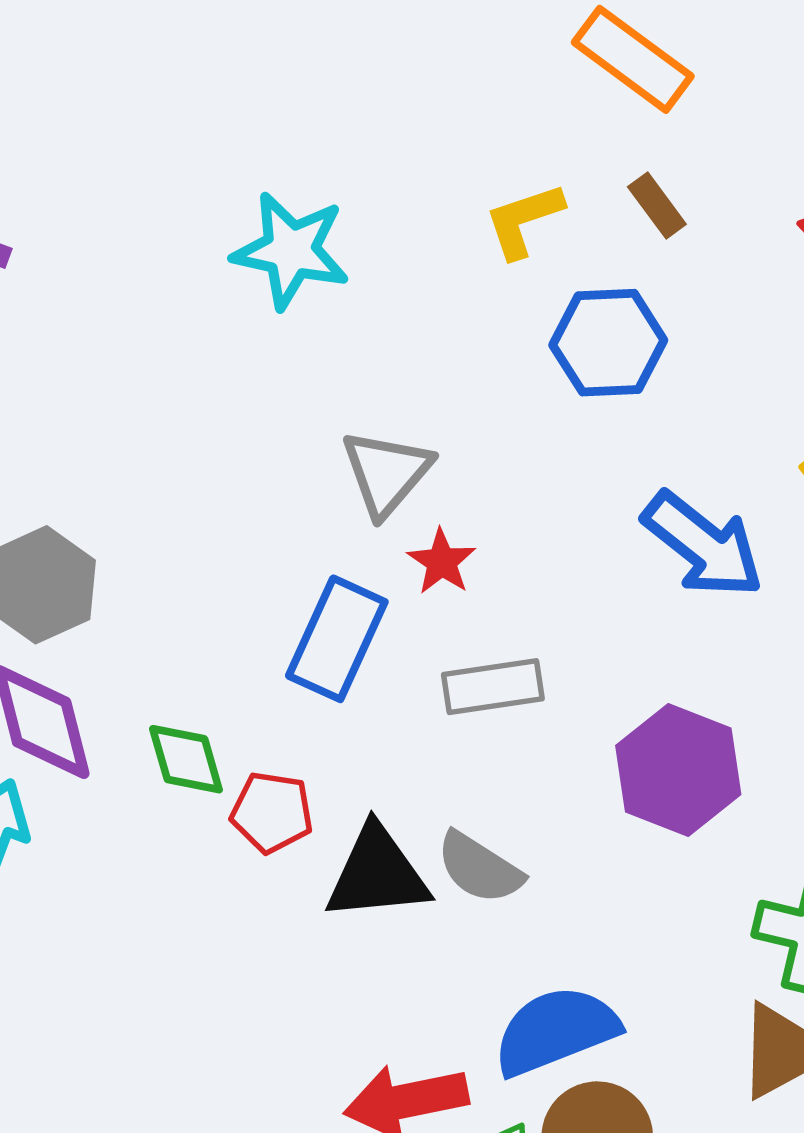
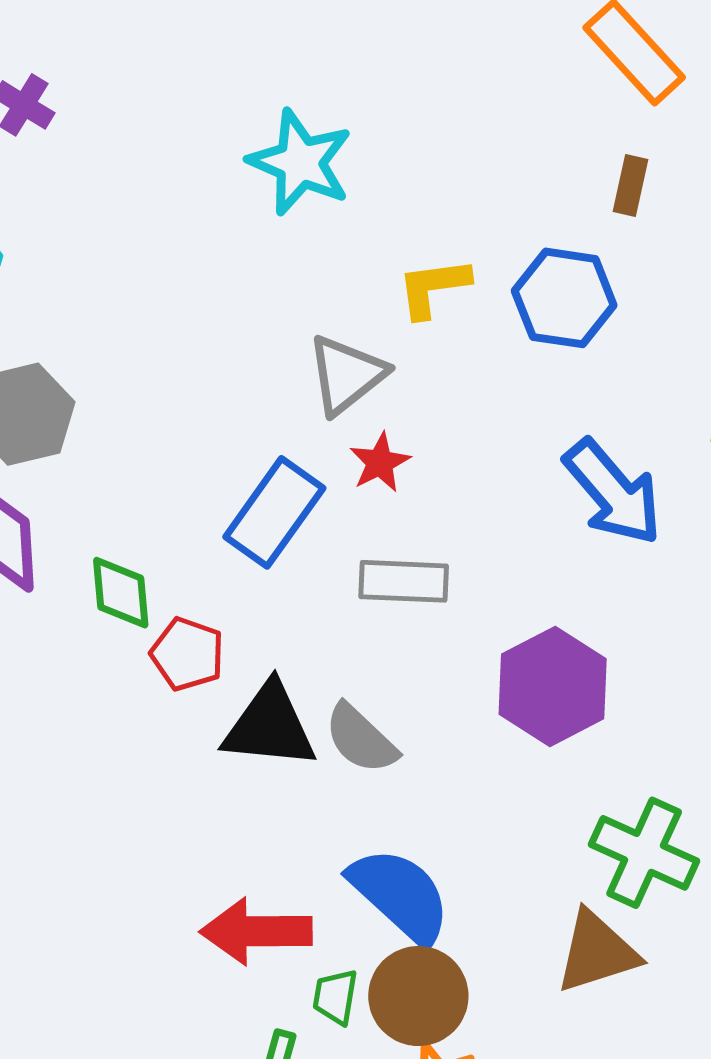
brown rectangle: (657, 206) -> (631, 185), turned 38
yellow L-shape: (524, 220) -> (433, 287), moved
blue semicircle: (556, 1031) -> (400, 895), turned 53

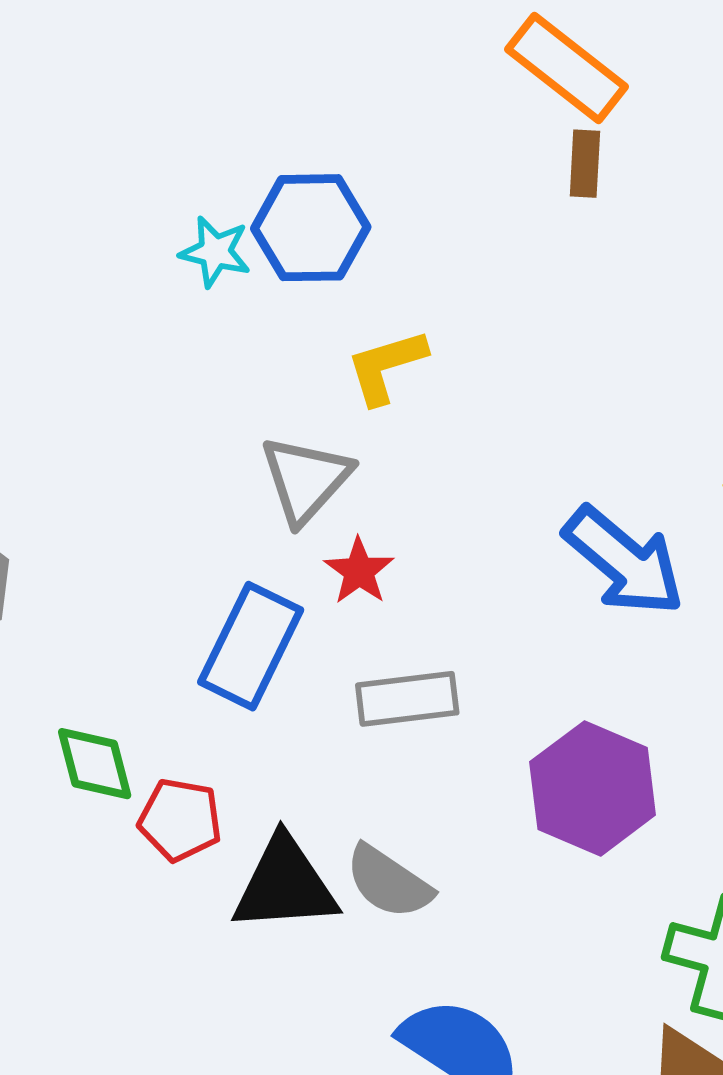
cyan star: (300, 162) -> (215, 252), size x0.6
brown rectangle: (631, 185) -> (585, 164), moved
blue hexagon: (564, 298) -> (311, 228), moved

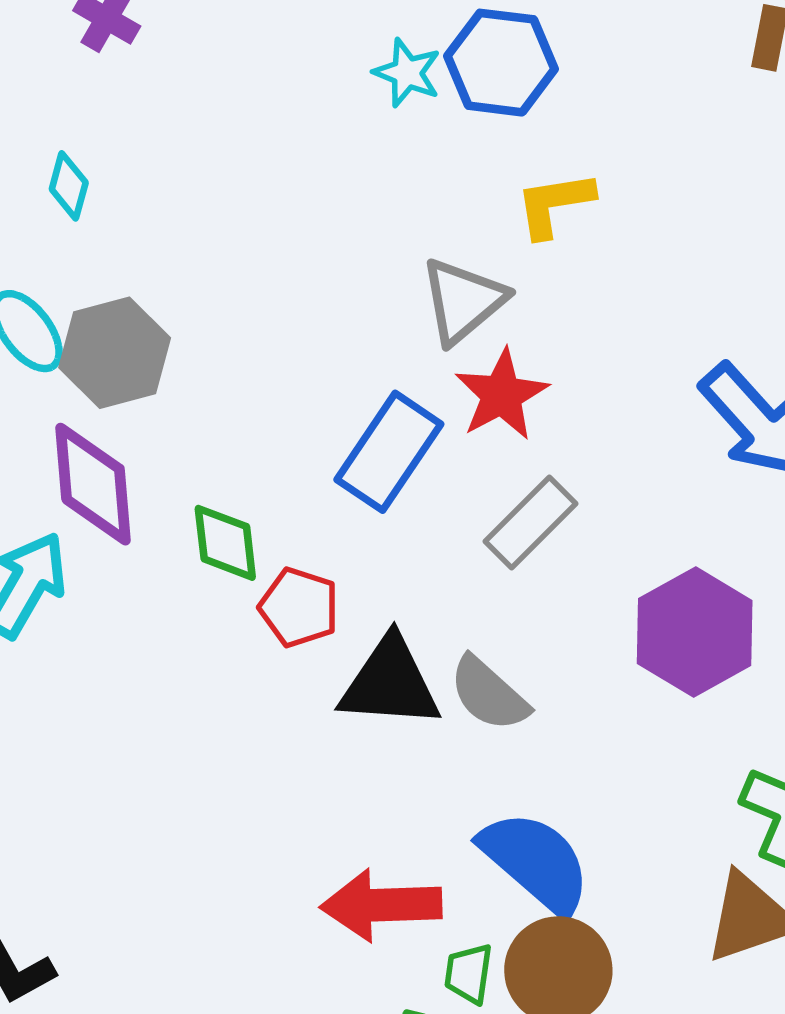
red star: (359, 571) -> (502, 395), size x1.4
gray rectangle: (407, 699) -> (531, 523), turned -46

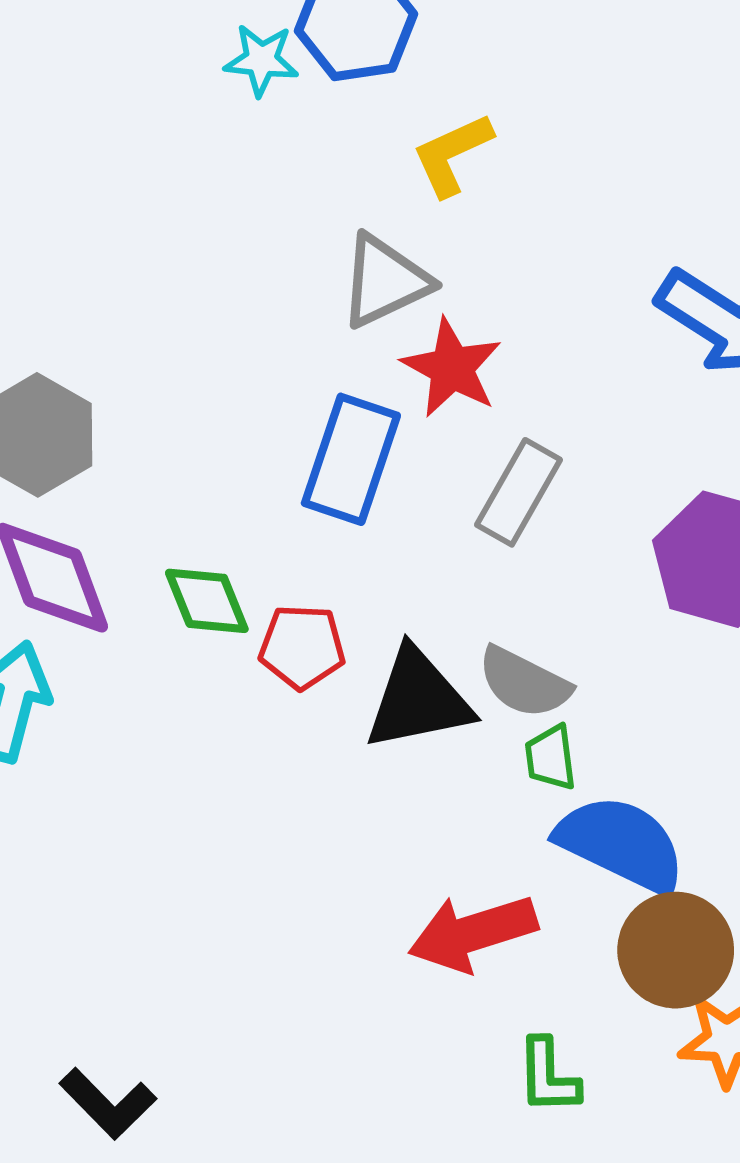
gray triangle: (463, 301) -> (385, 281), turned 30
green trapezoid: (469, 974) -> (551, 758), moved

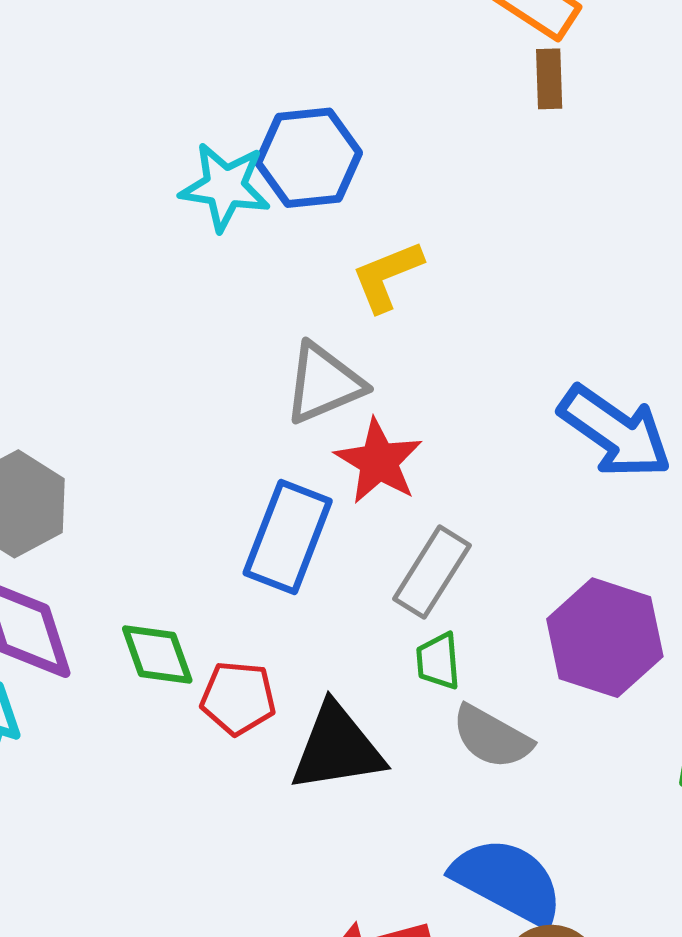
cyan star: (261, 60) -> (225, 187), size x1.4
gray semicircle: (524, 682) -> (492, 737), moved
green trapezoid: (551, 758) -> (438, 661), moved

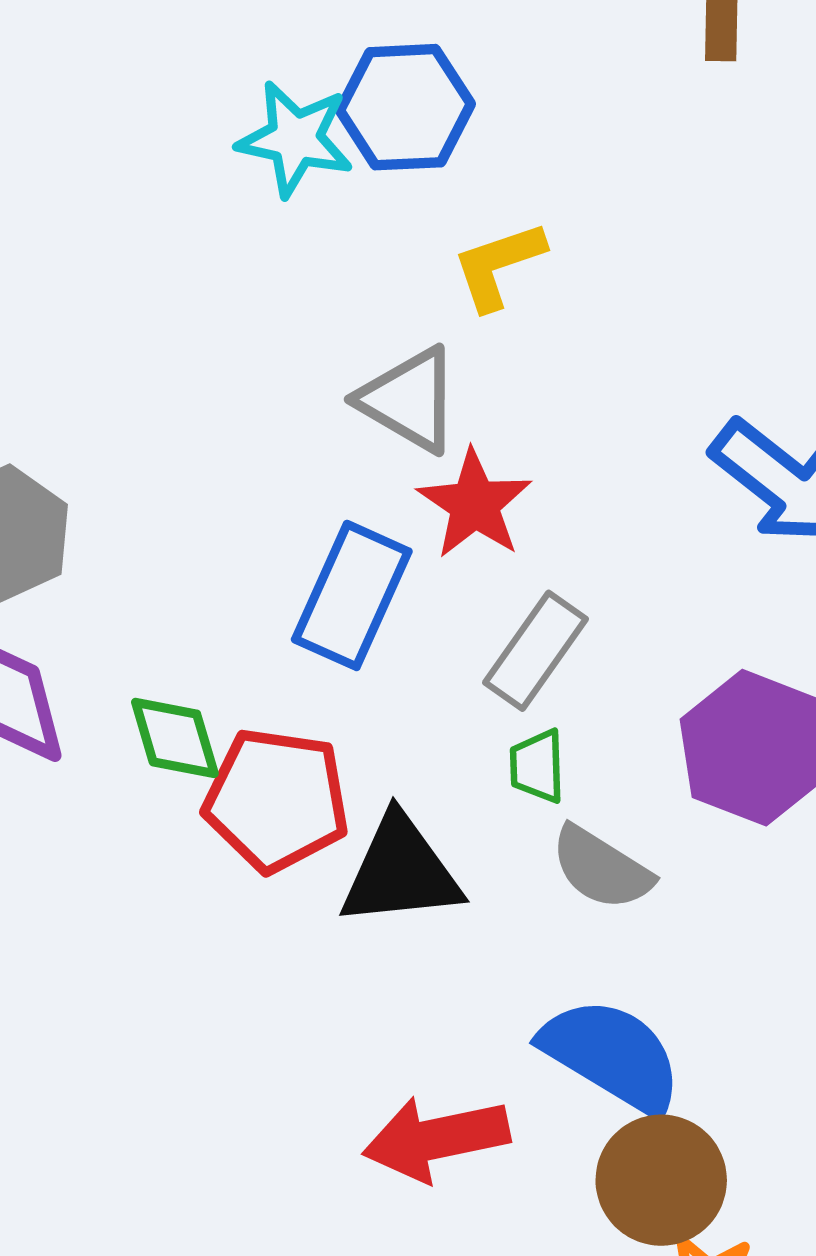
gray triangle: (324, 383) -> (409, 400), turned 50
red pentagon: (238, 698) -> (276, 800), size x1.5

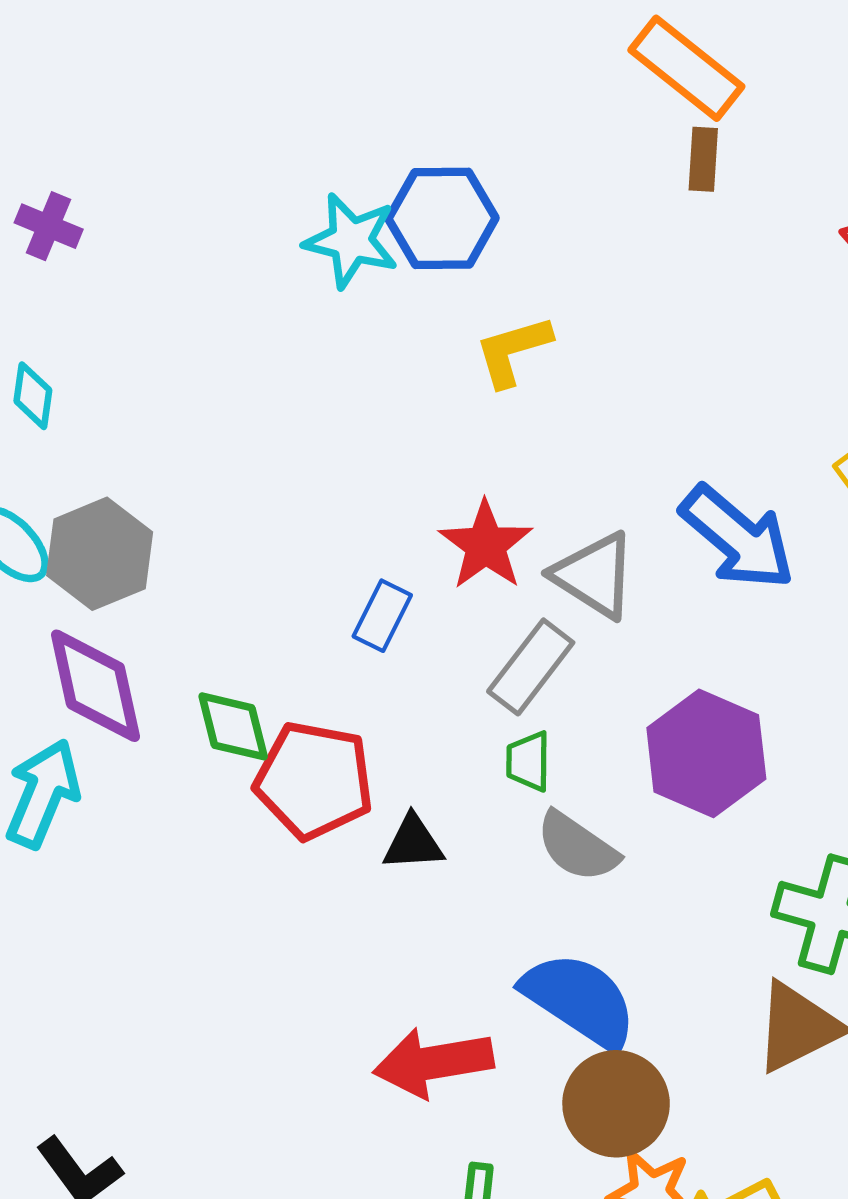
gray triangle: (409, 400) -> (594, 575), moved
blue rectangle: (352, 595) -> (382, 616), size x0.6
black triangle: (401, 871) -> (413, 843), size x0.6

